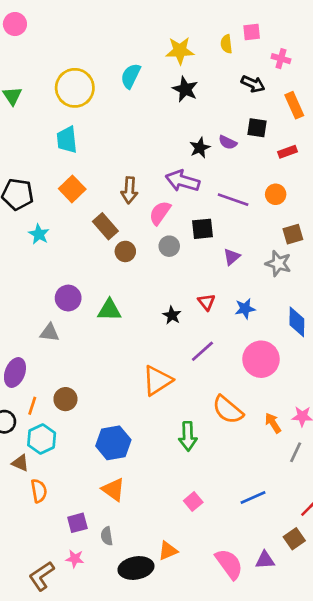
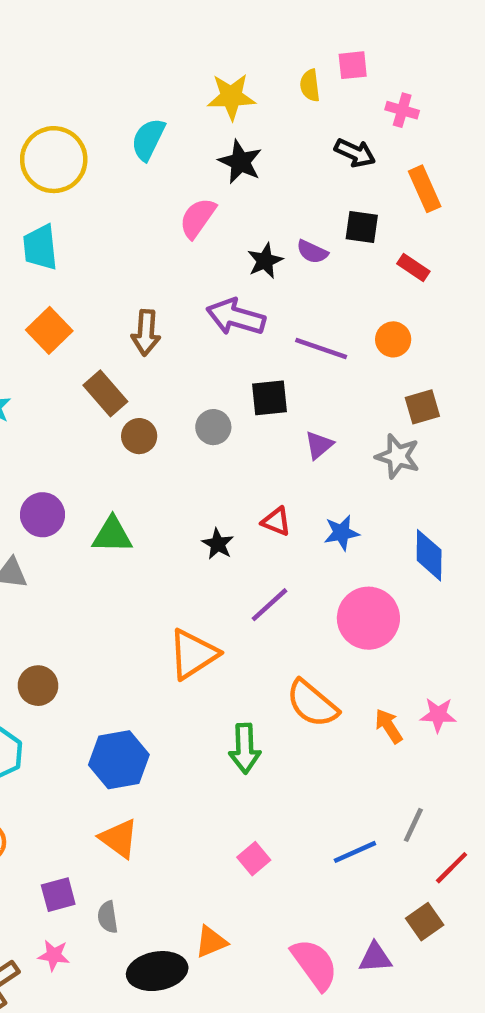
red rectangle: (288, 152) -> (413, 267), turned 54
pink semicircle: (160, 213) -> (198, 218), moved
red triangle: (206, 302) -> (276, 521), turned -30
gray line: (296, 452) -> (413, 825), moved

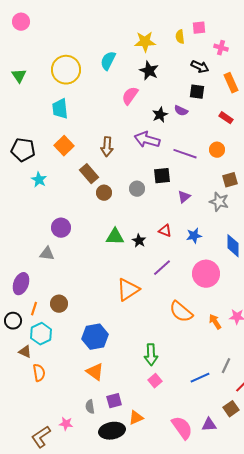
black square: (362, 227) -> (197, 92), moved
green triangle: (112, 535) -> (115, 237), moved
green arrow: (245, 749) -> (151, 355), moved
purple square: (58, 895) -> (114, 401), moved

